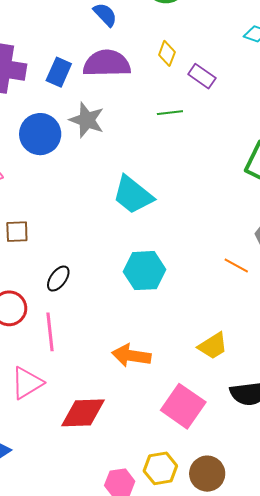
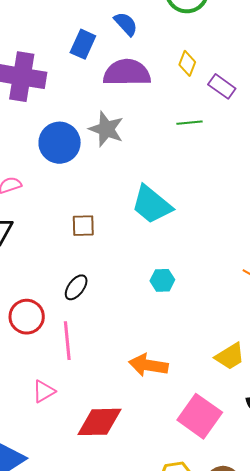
blue rectangle: (59, 72) -> (83, 44), moved
brown square: (17, 232) -> (83, 226), moved
cyan hexagon: (144, 271) -> (162, 280), size x0.6
pink triangle: (27, 383) -> (44, 391), size x0.7

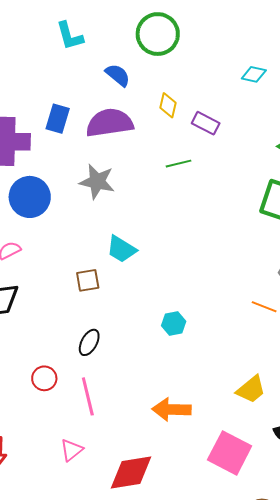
blue semicircle: (126, 24) -> (118, 75), moved
blue rectangle: (83, 44) -> (58, 119), moved
blue circle: (60, 143) -> (30, 197), moved
cyan trapezoid: (152, 205) -> (121, 249), moved, size x0.7
red circle: (27, 317) -> (44, 378), size x0.7

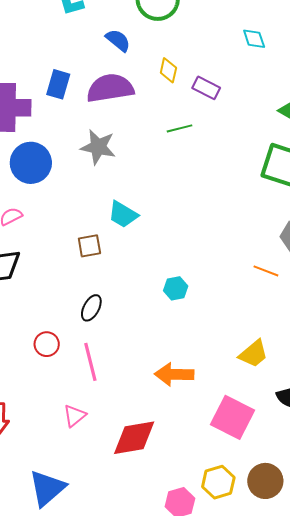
cyan diamond: (254, 74) -> (254, 39), turned 60

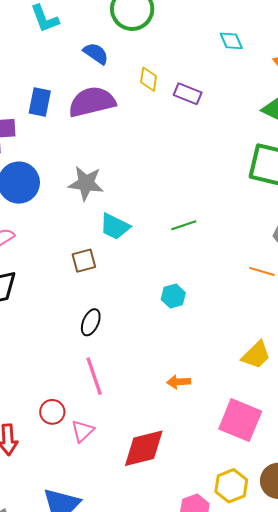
green line: (179, 128) -> (184, 225), moved
gray star: (98, 147) -> (86, 183), moved
red circle: (47, 344) -> (52, 412), moved
orange arrow: (174, 374) -> (179, 382), size x0.6

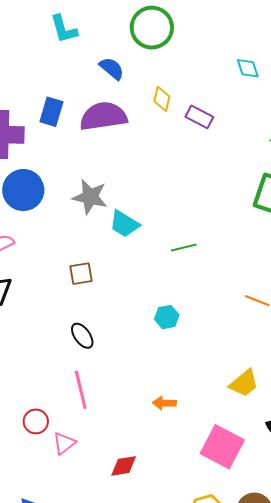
cyan trapezoid: (115, 227) -> (124, 224), moved
black ellipse: (91, 322) -> (82, 336), turned -64
red diamond: (144, 448) -> (124, 466), size x0.6

